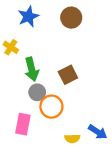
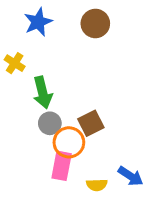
brown square: (68, 75) -> (91, 123), moved
pink rectangle: (23, 124) -> (62, 166), moved

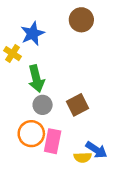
blue star: (38, 22) -> (33, 34), moved
orange circle: (69, 142) -> (31, 134), moved
blue arrow: (131, 176) -> (96, 150), moved

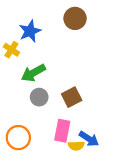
green arrow: (36, 79) -> (33, 73), turned 75
orange circle: (31, 134) -> (18, 138), moved
pink rectangle: (53, 141) -> (62, 131), moved

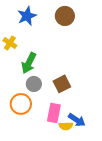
blue star: (30, 31) -> (27, 16), moved
green arrow: (33, 73) -> (29, 63), turned -35
orange circle: (18, 138) -> (21, 104), moved

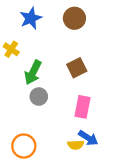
brown square: (62, 84) -> (77, 68), moved
orange circle: (21, 104) -> (24, 146), moved
pink rectangle: (54, 113) -> (82, 107), moved

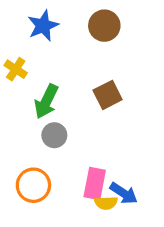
pink rectangle: (82, 107) -> (95, 184), moved
orange circle: (24, 146) -> (33, 185), moved

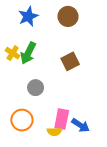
yellow cross: (16, 69) -> (13, 53), moved
green arrow: (46, 101) -> (28, 53), moved
yellow semicircle: (106, 203) -> (54, 132), moved

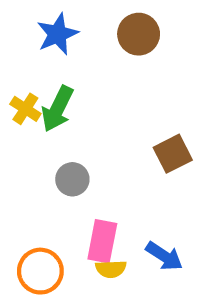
brown square: (70, 61) -> (173, 154), moved
pink rectangle: (62, 119) -> (102, 241), moved
orange circle: (22, 120) -> (40, 271), moved

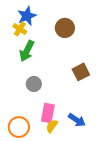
brown circle: (139, 34) -> (65, 28), moved
yellow cross: (25, 109) -> (20, 29), moved
yellow semicircle: (111, 269) -> (52, 126), turned 128

